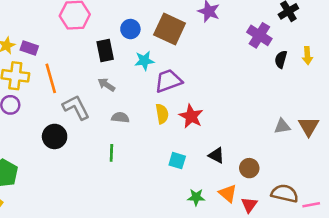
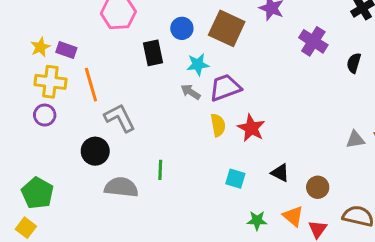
purple cross: (259, 35) -> (313, 41), moved
gray arrow: (106, 85) -> (191, 92), moved
gray semicircle: (120, 118) -> (121, 187), moved, size x1.6

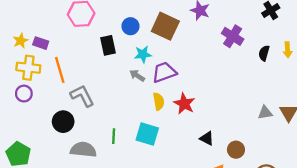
cyan square: (235, 179) -> (147, 134), moved, size x1.5

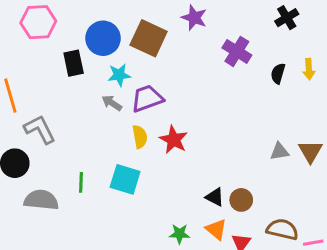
blue circle: (130, 26) -> (103, 38), size x1.5
black triangle: (207, 138) -> (215, 197), moved

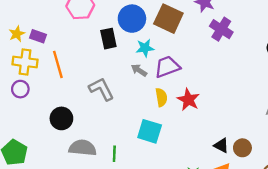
purple cross: (237, 51) -> (221, 29), moved
gray L-shape: (40, 129) -> (101, 89), moved
green line: (81, 182) -> (114, 154), moved

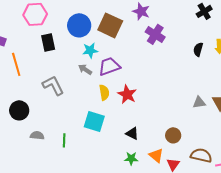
black rectangle: (108, 39) -> (48, 42), moved
black triangle: (221, 145) -> (132, 133), moved
gray semicircle: (83, 148) -> (37, 135), size x0.6

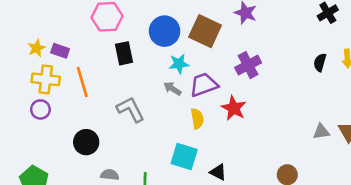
purple cross: (155, 34) -> (248, 65), moved, turned 30
red star: (127, 94) -> (234, 108), moved
black triangle: (132, 133) -> (218, 172), moved

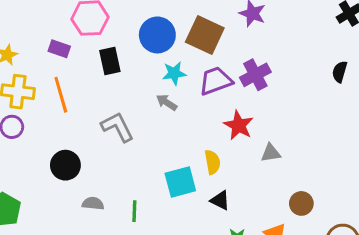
purple rectangle: (60, 51) -> (59, 49), moved
purple trapezoid: (204, 85) -> (216, 81), moved
yellow semicircle: (197, 119) -> (212, 162), moved
gray triangle: (321, 132) -> (271, 153), moved
cyan square: (184, 156) -> (180, 182), turned -32

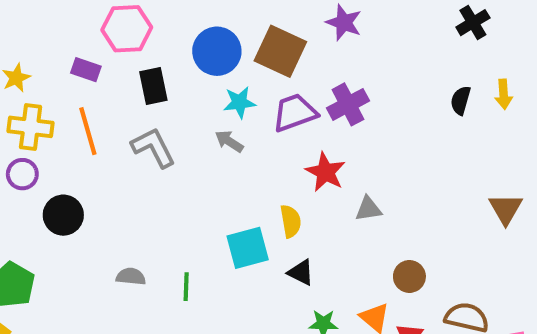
gray L-shape: (118, 127) -> (153, 147), moved
black circle: (65, 165) -> (63, 215), moved

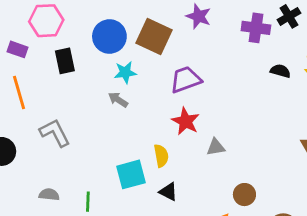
black semicircle: (461, 100) -> (280, 71), turned 90
purple cross: (348, 104) -> (256, 28), moved, turned 36
purple trapezoid: (295, 113) -> (186, 80), moved
gray L-shape: (153, 147) -> (55, 133), moved

